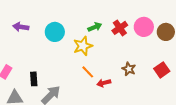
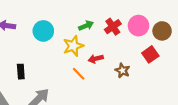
red square: (162, 70) -> (150, 54), moved
black rectangle: (34, 79) -> (21, 72), moved
red arrow: (104, 83) -> (96, 59), moved

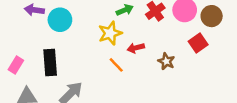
cyan circle: (43, 31) -> (60, 20), moved
black rectangle: (21, 72) -> (50, 63), size x1.5

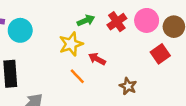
red arrow: (136, 48) -> (97, 59), turned 42
brown star: (166, 61) -> (128, 86), moved

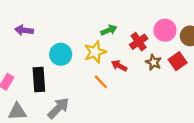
red cross: (117, 22) -> (139, 42), moved
cyan circle: (20, 30) -> (61, 54), moved
brown star: (128, 86) -> (154, 62), moved

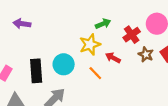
cyan circle: (61, 54) -> (64, 64), moved

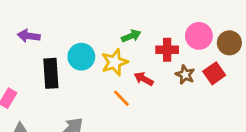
red cross: (132, 35) -> (167, 50), turned 35
cyan circle: (64, 64) -> (81, 57), moved
black rectangle: (36, 71) -> (51, 73), moved

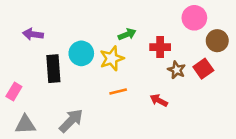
pink circle: (199, 36) -> (194, 18), moved
red arrow: (144, 79) -> (159, 100), moved
orange line: (121, 98) -> (118, 91), turned -60

